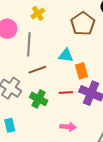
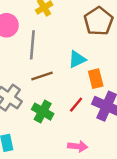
cyan triangle: (66, 55) -> (77, 59), turned -35
red line: (66, 93) -> (76, 105), turned -48

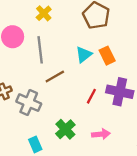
orange rectangle: (96, 79) -> (107, 56), moved
green cross: (43, 112) -> (65, 129), moved, turned 30

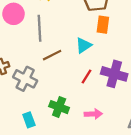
cyan triangle: (84, 55) -> (84, 45), moved
orange rectangle: (107, 56) -> (103, 25), moved, turned 30
green cross: (65, 129) -> (59, 107), turned -30

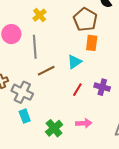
purple cross: (114, 74) -> (102, 87), size x0.7
green cross: (59, 107) -> (54, 128), moved, turned 30
cyan rectangle: (29, 120) -> (25, 116), moved

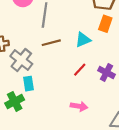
cyan rectangle: (25, 116) -> (28, 84), moved
green cross: (54, 128) -> (15, 101), moved

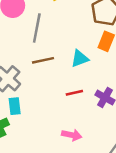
red line: (80, 70) -> (74, 93), turned 32

